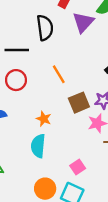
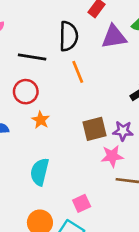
purple triangle: (83, 22) -> (114, 37), turned 30
orange line: (59, 74) -> (78, 72), moved
orange star: (44, 119) -> (41, 120), moved

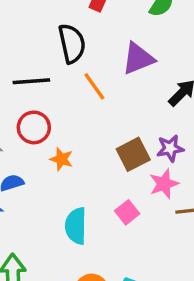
purple triangle: (114, 37) -> (138, 59), moved
pink square: (82, 203) -> (127, 212), moved

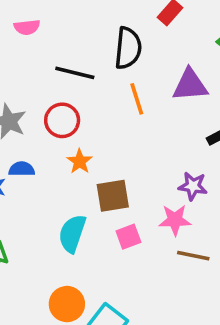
brown square: (133, 154) -> (113, 196), moved

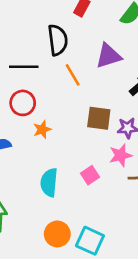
orange star: (80, 161) -> (42, 130), turned 30
brown square: (113, 196) -> (99, 118), moved, turned 30

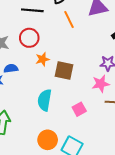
brown square: (99, 118) -> (64, 70), moved
pink square: (90, 175) -> (79, 109), moved

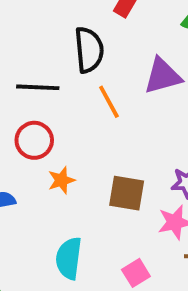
brown square: (64, 70) -> (127, 193), moved

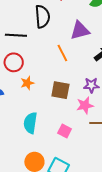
orange line: (109, 102) -> (62, 53), moved
pink square: (136, 273) -> (65, 131), turned -32

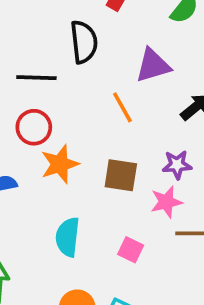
orange star: (27, 83) -> (60, 164), size x1.5

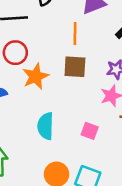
orange line: (122, 107) -> (75, 33), turned 35
brown square: (121, 175) -> (75, 67), moved

